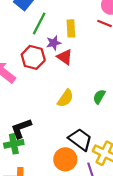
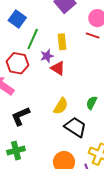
red hexagon: (33, 57) -> (17, 63), moved
black L-shape: (21, 128) -> (20, 116), moved
black trapezoid: (80, 139) -> (75, 127), moved

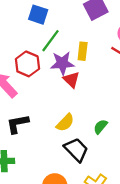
blue square: (17, 19) -> (38, 15), turned -30
purple star: (47, 56) -> (62, 63), size x1.5

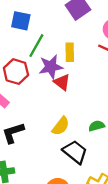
green semicircle: (100, 127) -> (97, 126), turned 42

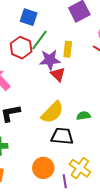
red hexagon: (16, 72) -> (21, 48), moved
yellow semicircle: (61, 126) -> (52, 112), size x1.4
black trapezoid: (75, 152) -> (62, 136), turned -40

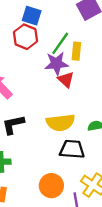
green line: (39, 40) -> (60, 43), moved
red hexagon: (21, 48) -> (25, 37), moved
yellow semicircle: (52, 112) -> (60, 123), turned 40

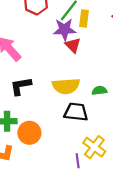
orange circle: (51, 186) -> (29, 133), moved

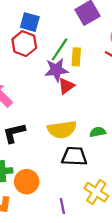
red triangle: (73, 45) -> (66, 86), turned 42
purple line: (78, 161) -> (62, 206), moved

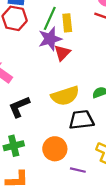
orange circle: (27, 182) -> (55, 149), moved
purple line: (62, 206) -> (78, 170), turned -56

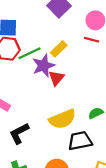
green line: (50, 18) -> (29, 53), moved, turned 45
yellow rectangle: (67, 23) -> (59, 49), turned 56

